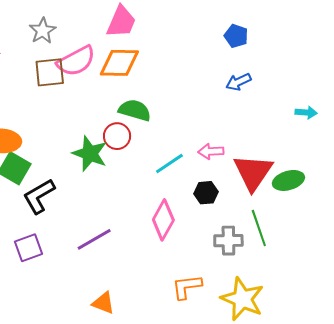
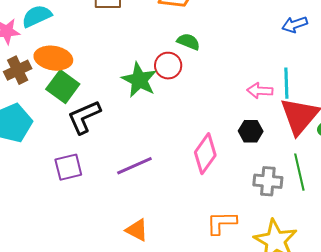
green semicircle: (135, 110) -> (188, 42), size x0.7
cyan line: (169, 163) -> (286, 83), moved, turned -64

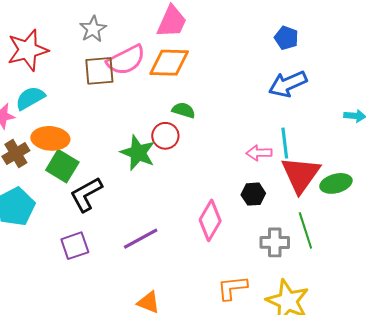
blue arrow: (295, 25) -> (288, 84), size x1.5

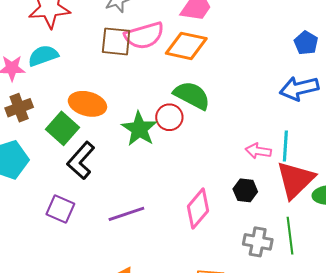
green semicircle: (184, 110) -> (192, 95), size x1.6
orange ellipse: (50, 138) -> (87, 104), moved
black L-shape: (86, 194) -> (81, 161), turned -30
purple square: (75, 246) -> (60, 209), turned 32

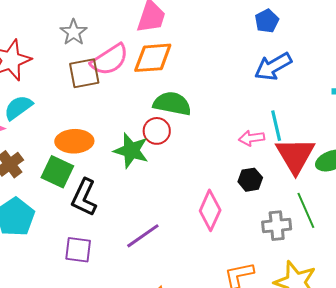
blue pentagon: (306, 43) -> (267, 21), turned 30

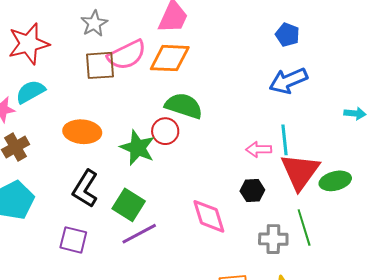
blue pentagon: (267, 21) -> (287, 35), turned -30
green square: (57, 172) -> (129, 205), moved
pink diamond: (210, 210) -> (209, 216), turned -48

